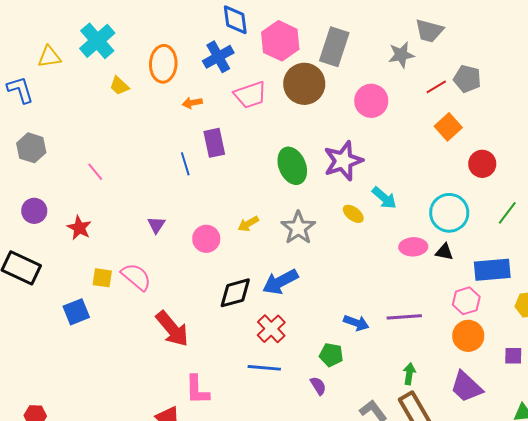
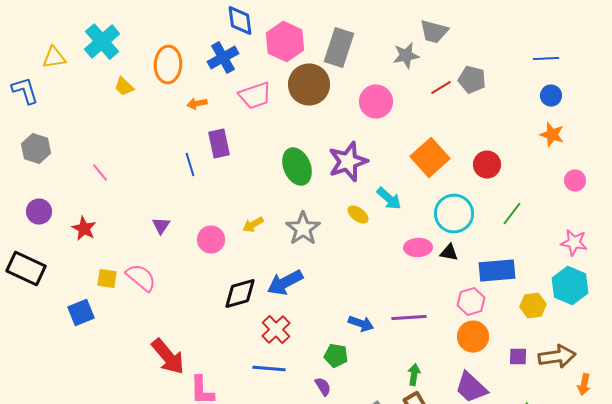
orange square: (448, 127) -> (430, 158), moved, size x1.4
red arrow: (172, 329) -> (168, 357), moved

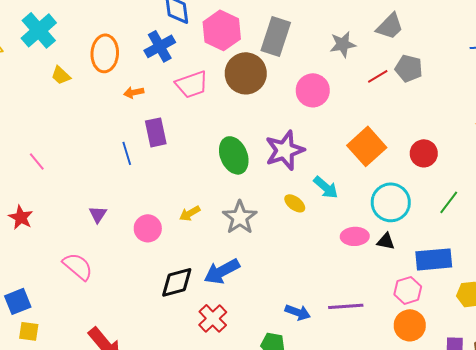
gray trapezoid: (434, 32) -> (390, 26), moved, turned -60
yellow square: (107, 279) -> (29, 331), moved

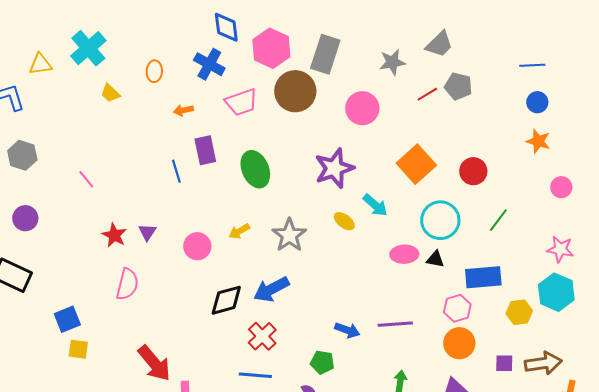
blue cross: (160, 46) -> (209, 64), turned -32
orange ellipse: (105, 53) -> (154, 71), size x0.6
green ellipse: (234, 155) -> (255, 169), moved
red star: (21, 217) -> (114, 235), moved
pink semicircle: (78, 266) -> (127, 284), turned 64

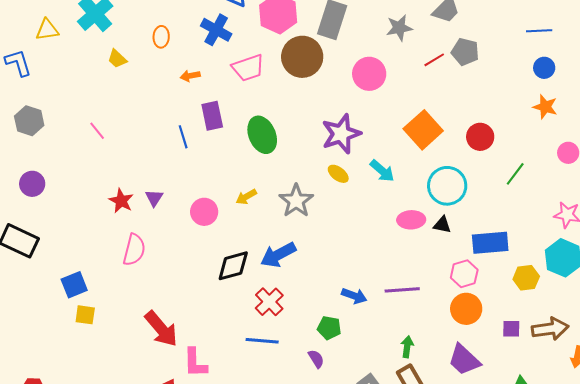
pink line: (86, 179) -> (97, 131), moved
green line: (498, 220) -> (515, 174), moved
yellow ellipse: (344, 221) -> (338, 174), moved

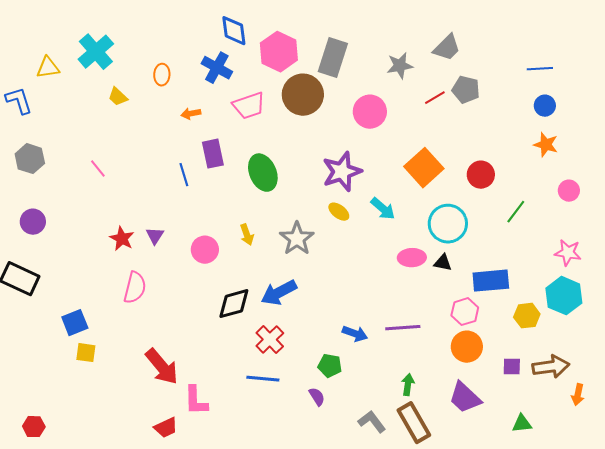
yellow arrow: (246, 197) -> (247, 235), turned -80

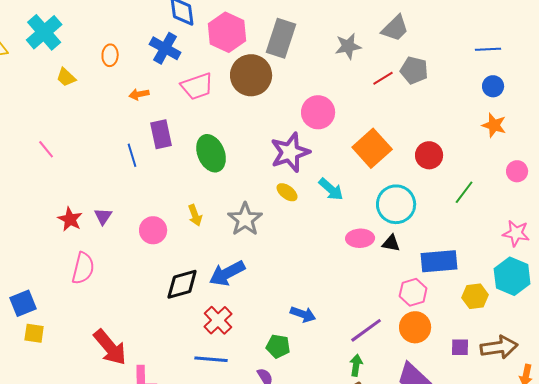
pink circle: (370, 112) -> (318, 112), moved
purple line: (403, 328) -> (366, 330), moved, turned -32

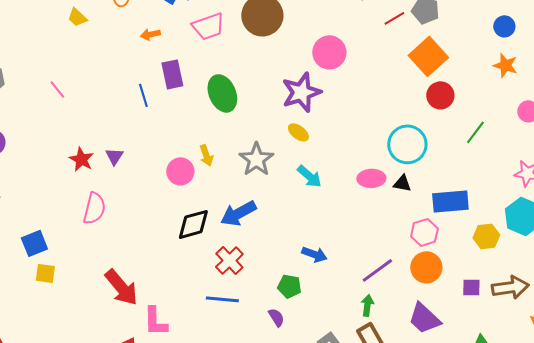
orange square: (372, 148) -> (428, 56), moved
cyan arrow: (331, 189) -> (309, 176), moved
pink circle: (153, 230) -> (180, 171), moved

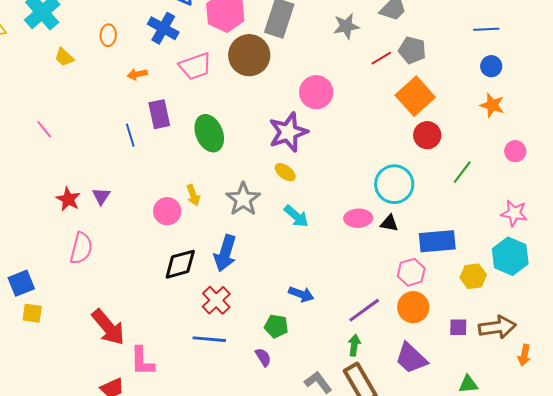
blue arrow: (238, 213) -> (225, 253), turned -45

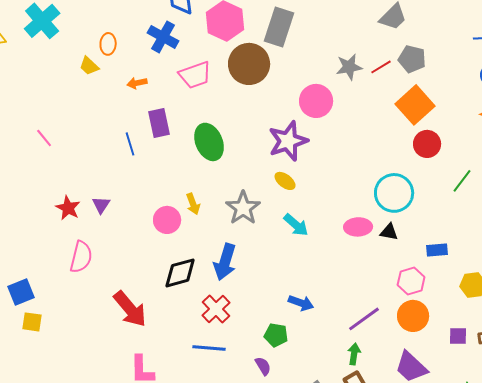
gray star: (346, 26) -> (349, 67), moved
yellow trapezoid: (64, 57) -> (89, 66), moved
blue rectangle: (437, 241) -> (437, 250), size x0.6
red arrow: (108, 327) -> (130, 309), moved

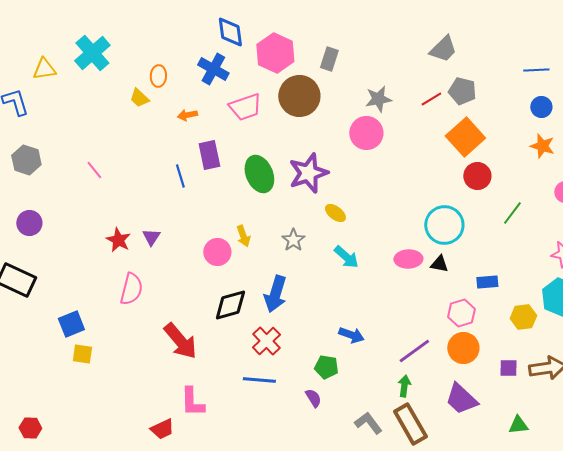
gray rectangle: (279, 27) -> (329, 59), size x0.6
gray star: (349, 67) -> (378, 99), moved
purple star: (288, 141) -> (308, 173), moved
gray star: (243, 208) -> (293, 240), size x0.7

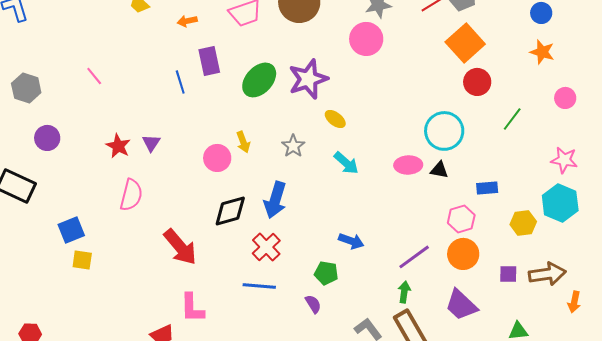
gray hexagon: (26, 160) -> (26, 88), moved
green ellipse: (259, 174) -> (259, 80), turned 66
purple circle: (29, 223) -> (47, 138), moved

